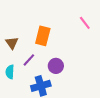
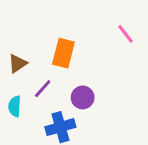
brown triangle: (12, 43) -> (18, 63), turned 32

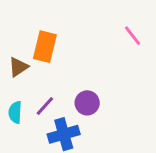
orange rectangle: (63, 53) -> (45, 47), moved
purple line: (43, 89) -> (45, 106), moved

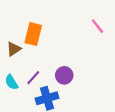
cyan semicircle: (15, 112) -> (11, 82), turned -35

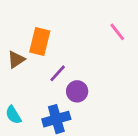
purple line: (33, 78) -> (58, 73), moved
cyan semicircle: (11, 82) -> (13, 115), moved

